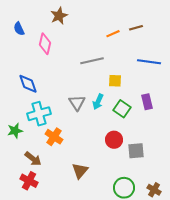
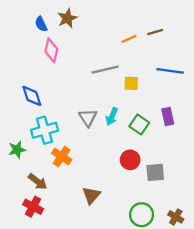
blue semicircle: (19, 29) -> (41, 24), moved
yellow square: (115, 81) -> (131, 83), moved

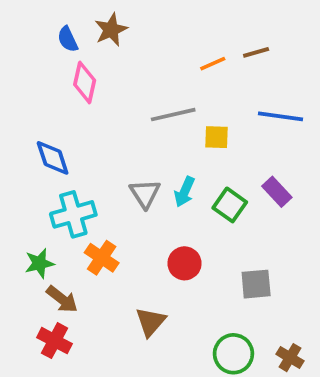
purple rectangle: (168, 116) -> (277, 192), turned -30
green star: (17, 150) -> (39, 263), moved
red circle: (130, 160) -> (184, 263), moved

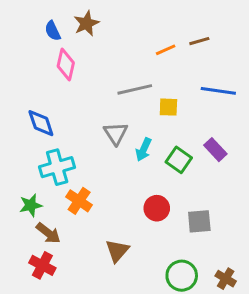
gray triangle: (145, 194) -> (116, 133), moved
red circle: (184, 263) -> (157, 208), moved

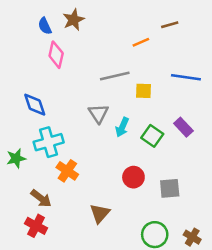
brown line: (199, 41) -> (170, 25), moved
green star: (31, 205) -> (16, 158), moved

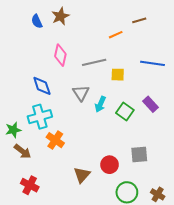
pink diamond: (56, 55) -> (60, 55), moved
blue diamond: (35, 105) -> (42, 86), moved
red circle: (133, 177) -> (110, 165), moved
brown arrow: (41, 198) -> (23, 151), moved

